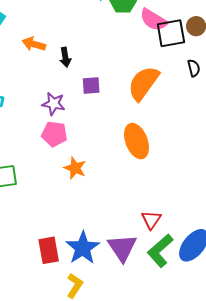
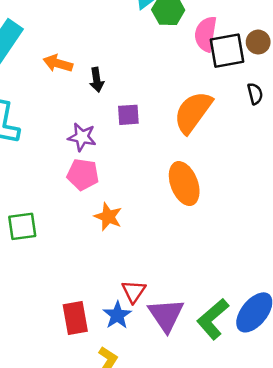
pink semicircle: (154, 20) -> (206, 34), turned 68
red triangle: (151, 220) -> (134, 291), moved
blue star: (83, 248) -> (117, 315), size x0.7

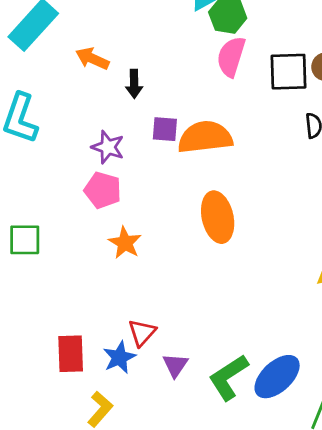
pink semicircle: (206, 34) -> (231, 57), moved
orange semicircle: (193, 112) -> (205, 137), moved, turned 39
purple triangle: (166, 315) -> (175, 365), size x0.6

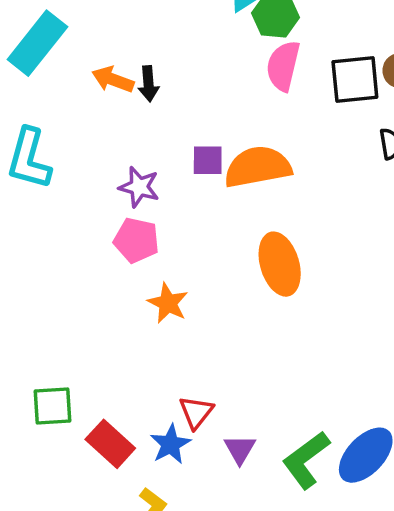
black arrow: (134, 84) -> (148, 84), moved
green square: (25, 240) -> (52, 406), moved
red rectangle: (71, 354) -> (110, 444), turned -42

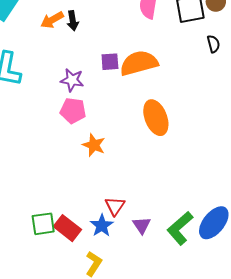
orange arrow: (113, 80) -> (52, 20), turned -45
green square: (52, 406) -> (43, 224), moved

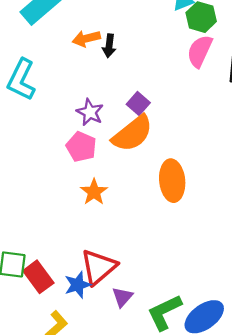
purple square: (110, 62) -> (138, 103), turned 30
orange semicircle: (139, 63) -> (132, 134), moved, turned 141
red triangle: (115, 206) -> (99, 267), size x1.6

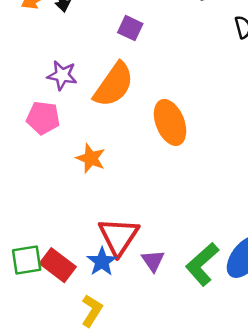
purple square: (138, 103) -> (130, 28), moved
pink pentagon: (81, 147) -> (43, 118), moved

